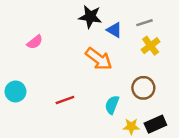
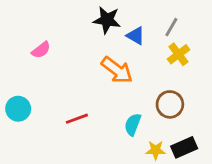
gray line: (145, 23) -> (171, 27), turned -42

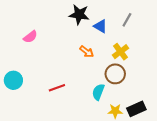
yellow cross: (178, 54) -> (121, 52), moved
orange arrow: (117, 70) -> (87, 52), size x0.6
brown circle: (170, 104) -> (115, 74), moved

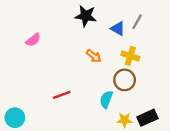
blue triangle: (100, 26) -> (118, 29), moved
yellow cross: (121, 52) -> (130, 56), turned -35
cyan circle: (13, 80) -> (15, 118), moved

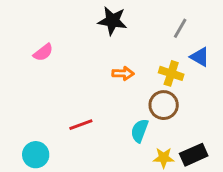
blue triangle: (118, 29) -> (200, 57), moved
orange arrow: (94, 56) -> (123, 73), turned -35
cyan circle: (15, 118) -> (36, 155), moved

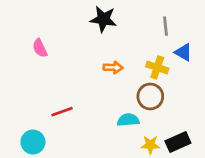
gray line: (180, 28) -> (166, 26), turned -36
pink semicircle: (43, 52) -> (40, 48), turned 102
red line: (81, 125) -> (62, 112), moved
cyan semicircle: (140, 131) -> (128, 120), turned 65

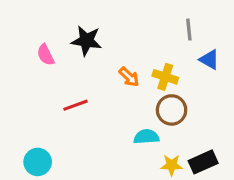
black star: (103, 19) -> (86, 41), moved
orange arrow: (113, 67) -> (129, 77), turned 42
yellow cross: (157, 67) -> (165, 77), moved
red line: (62, 112) -> (75, 105), moved

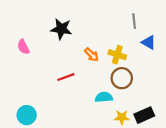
pink semicircle: (46, 55) -> (23, 47), moved
red line: (75, 105) -> (66, 77), moved

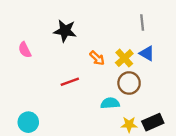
blue triangle: (149, 42) -> (147, 53), moved
yellow cross: (117, 55) -> (124, 58), turned 30

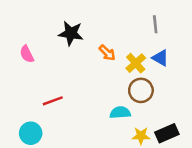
orange arrow: (97, 58) -> (107, 53), moved
red line: (70, 82) -> (53, 101), moved

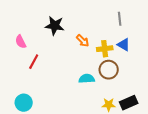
yellow cross: (136, 63) -> (105, 49), turned 35
red line: (53, 101) -> (34, 62), moved, turned -42
cyan semicircle: (120, 112) -> (87, 79), moved

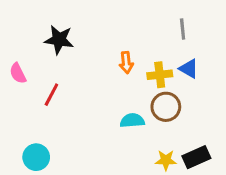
black star: (55, 26) -> (59, 40), moved
orange arrow: (83, 41) -> (126, 63), turned 40
pink semicircle: (21, 42) -> (18, 73), moved

